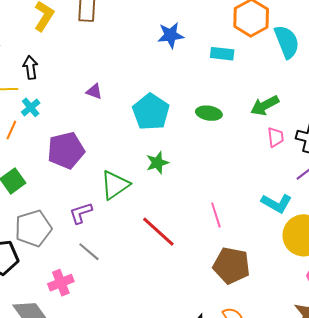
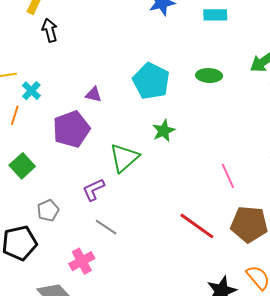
black arrow: (30, 67) -> (50, 30), moved
purple triangle: (94, 92) -> (94, 95), moved
gray pentagon: (33, 228) -> (48, 210), size x0.6
red line: (158, 232) -> (197, 226), moved

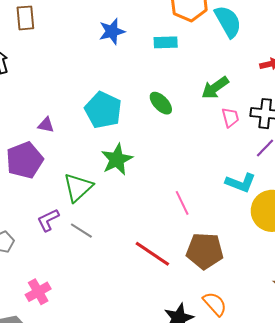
green ellipse: (209, 76) -> (161, 103), turned 45
green star: (164, 131) -> (117, 159), size x1.4
gray line: (106, 227) -> (81, 231), moved

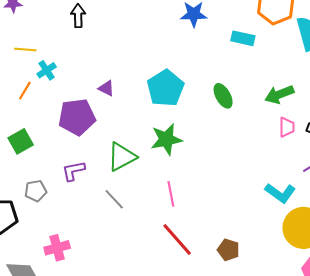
pink line: (182, 203) -> (171, 194), moved
purple L-shape: (48, 220) -> (73, 171), moved
brown pentagon: (205, 251) -> (228, 250), size x0.6

